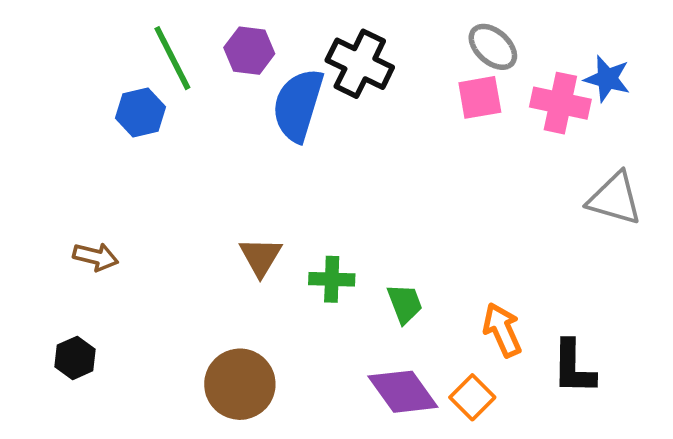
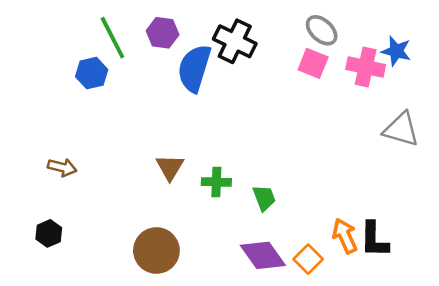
pink square: (480, 97) -> (313, 63), turned 32
orange arrow: (502, 330) -> (345, 236), moved

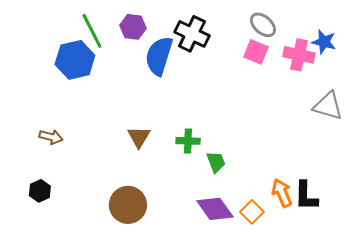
blue hexagon: (92, 73) -> (75, 60), size x1.5
green cross: (216, 182) -> (188, 141), moved

